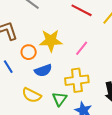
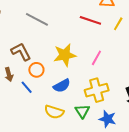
orange circle: (29, 52) -> (36, 70), moved

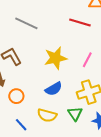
orange circle: (36, 70) -> (16, 96), moved
blue line: (27, 87) -> (21, 125), moved

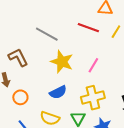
gray line: (26, 23) -> (47, 34), moved
yellow star: (56, 58) -> (62, 62), turned 30

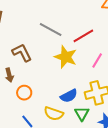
red line: (88, 28) -> (83, 36), moved, turned -50
blue semicircle: (58, 92) -> (69, 96), moved

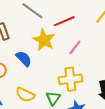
blue semicircle: (69, 96) -> (24, 59), moved, turned -114

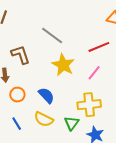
red line: (64, 21) -> (99, 47), moved
blue semicircle: (24, 59) -> (46, 95), moved

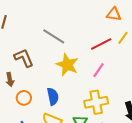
blue semicircle: (46, 95) -> (53, 96), turned 36

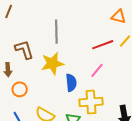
gray line: (54, 36) -> (56, 32), turned 50
yellow star: (67, 65) -> (52, 63), moved, turned 30
blue semicircle: (53, 96) -> (71, 83), moved

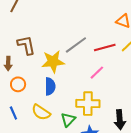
gray line: (56, 32) -> (76, 45), moved, turned 50
blue semicircle: (71, 83) -> (50, 86), moved

